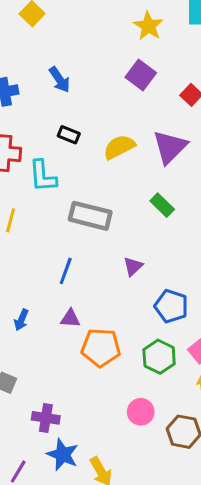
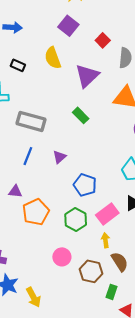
blue arrow: (60, 80) -> (13, 27), turned -54
yellow semicircle: (119, 147) -> (53, 58), moved, turned -85
blue line: (66, 271) -> (28, 156), moved
orange pentagon: (101, 347) -> (36, 212), turned -30

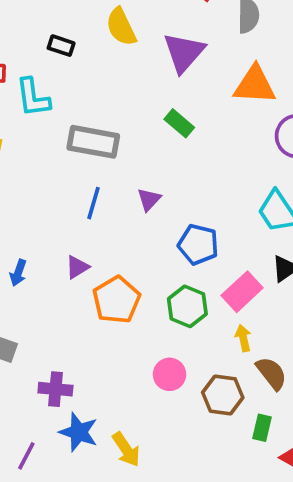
purple triangle: (15, 191) -> (77, 267), turned -32

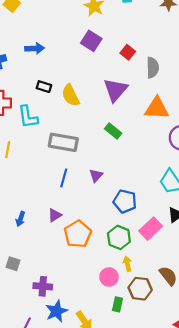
yellow semicircle: (121, 27) -> (71, 95), moved
yellow arrow: (243, 338) -> (127, 264), moved
green rectangle: (262, 428) -> (118, 304), moved
blue star: (79, 432) -> (57, 311), turned 30

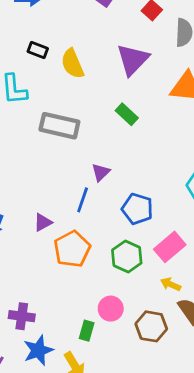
blue line: (64, 178) -> (83, 200), moved
yellow arrow: (127, 264) -> (171, 284), moved, turned -56
green rectangle: (118, 304) -> (87, 331), moved

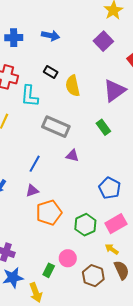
purple triangle: (101, 172) -> (72, 156), moved, turned 48
blue line: (83, 200) -> (35, 164), moved
blue pentagon: (137, 209) -> (110, 188), moved

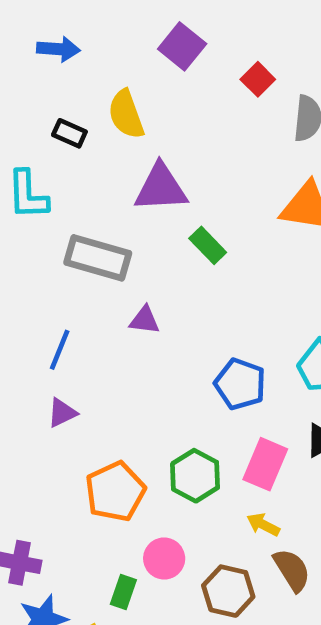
yellow semicircle: (73, 86) -> (126, 114), moved
purple triangle: (114, 91) -> (161, 188), moved, turned 40
orange pentagon: (49, 213) -> (115, 492), moved
pink rectangle: (116, 224) -> (265, 464), turned -30

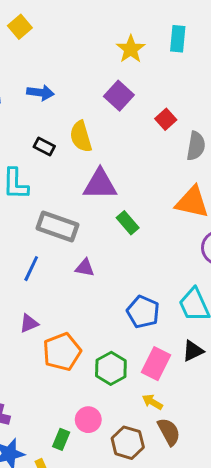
blue line: (60, 350) -> (31, 269), moved
orange pentagon: (115, 492) -> (62, 352), moved

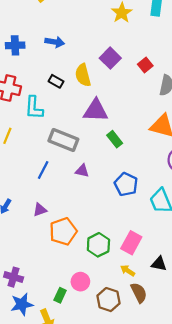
purple square: (119, 96) -> (110, 58), moved
blue pentagon: (143, 312) -> (126, 184), moved
black triangle: (193, 351) -> (159, 264), moved, turned 35

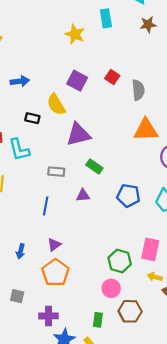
green rectangle: (115, 139) -> (94, 167), moved
gray rectangle: (63, 140) -> (56, 172), size x0.6
orange pentagon: (63, 231) -> (55, 273), moved
pink circle: (80, 282) -> (111, 288), moved
brown hexagon: (109, 300) -> (130, 311), moved

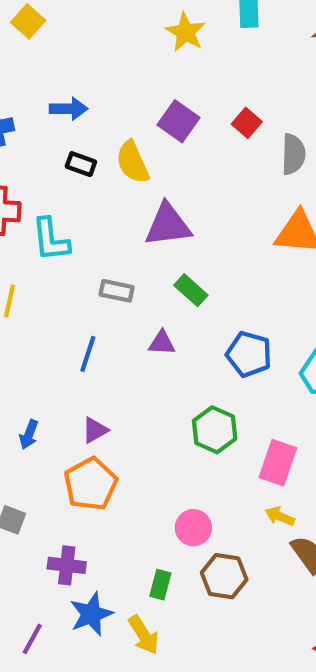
black rectangle: (32, 118) -> (81, 164), moved
green hexagon: (120, 261) -> (215, 430), moved

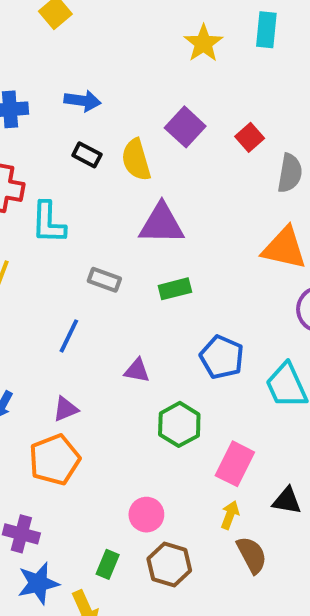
green rectangle: (191, 290) -> (175, 289), turned -64
purple triangle: (162, 343) -> (137, 371), moved
yellow arrow: (280, 516) -> (230, 515), turned 80

